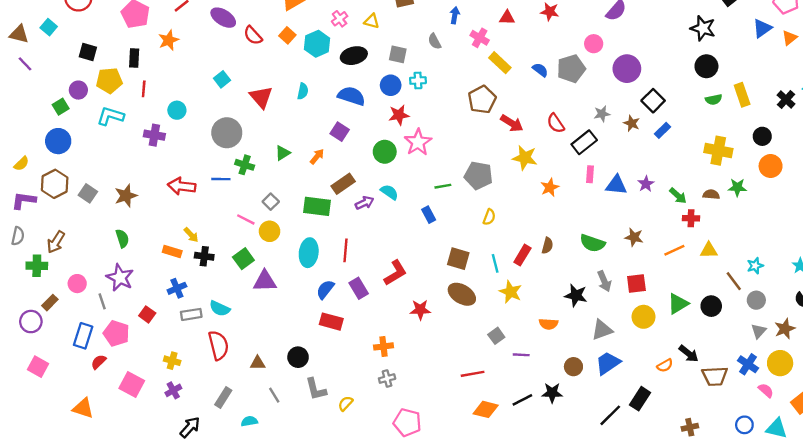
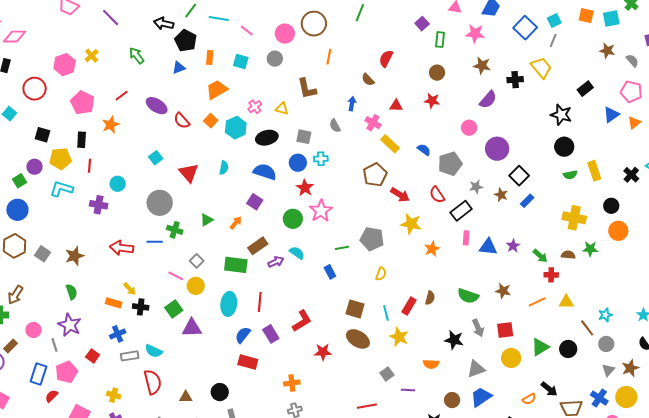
gray pentagon: (571, 69) -> (450, 164), moved
red star: (399, 115) -> (305, 188), turned -30
pink pentagon: (116, 333) -> (67, 372), turned 30

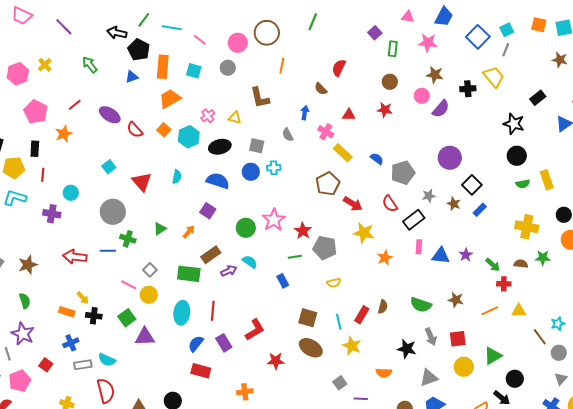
orange rectangle: (210, 58) -> (163, 67), size x1.6
pink circle: (469, 128) -> (422, 96), moved
red star: (305, 188) -> (303, 231), moved
yellow semicircle: (381, 274) -> (334, 283), turned 56
black circle: (568, 349) -> (515, 379), moved

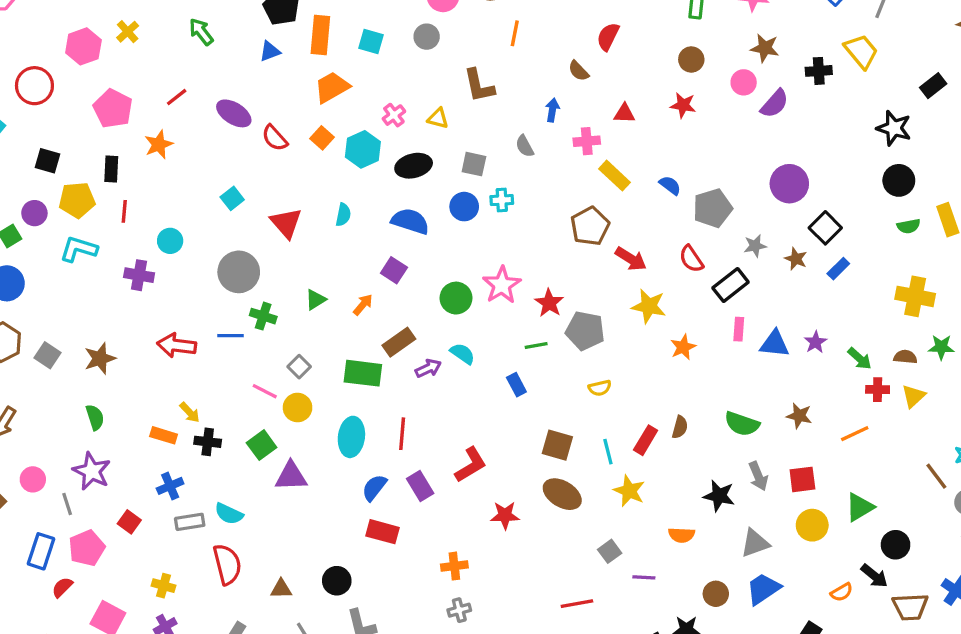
pink cross: (326, 132) -> (587, 141), turned -35
yellow triangle: (519, 311) -> (913, 396), moved, turned -42

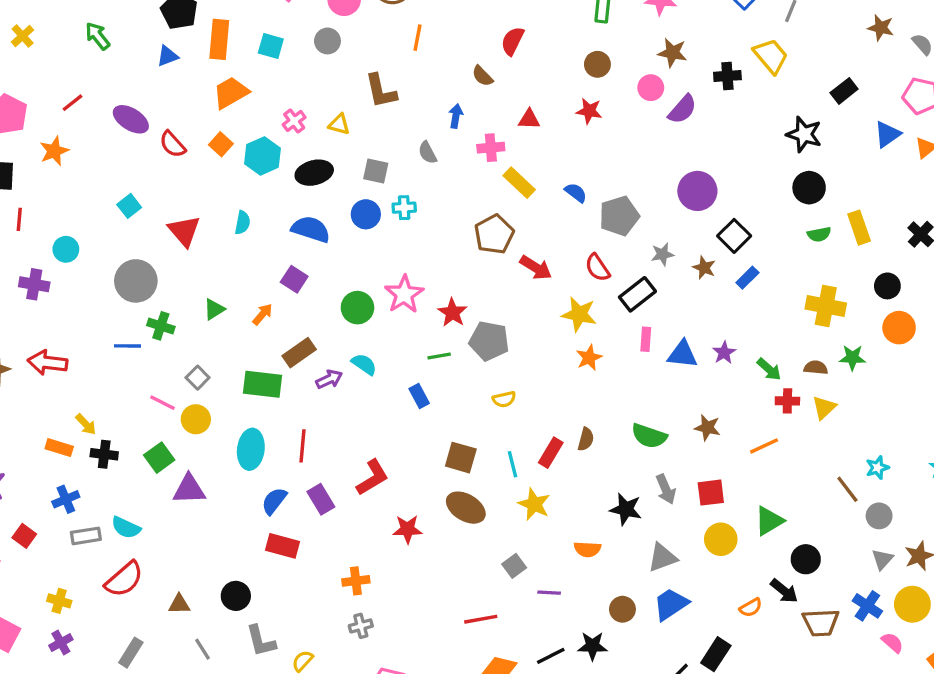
yellow star: (649, 306) -> (579, 314), moved
red arrow: (177, 345) -> (48, 363), moved
red semicircle: (227, 564) -> (124, 579), turned 63

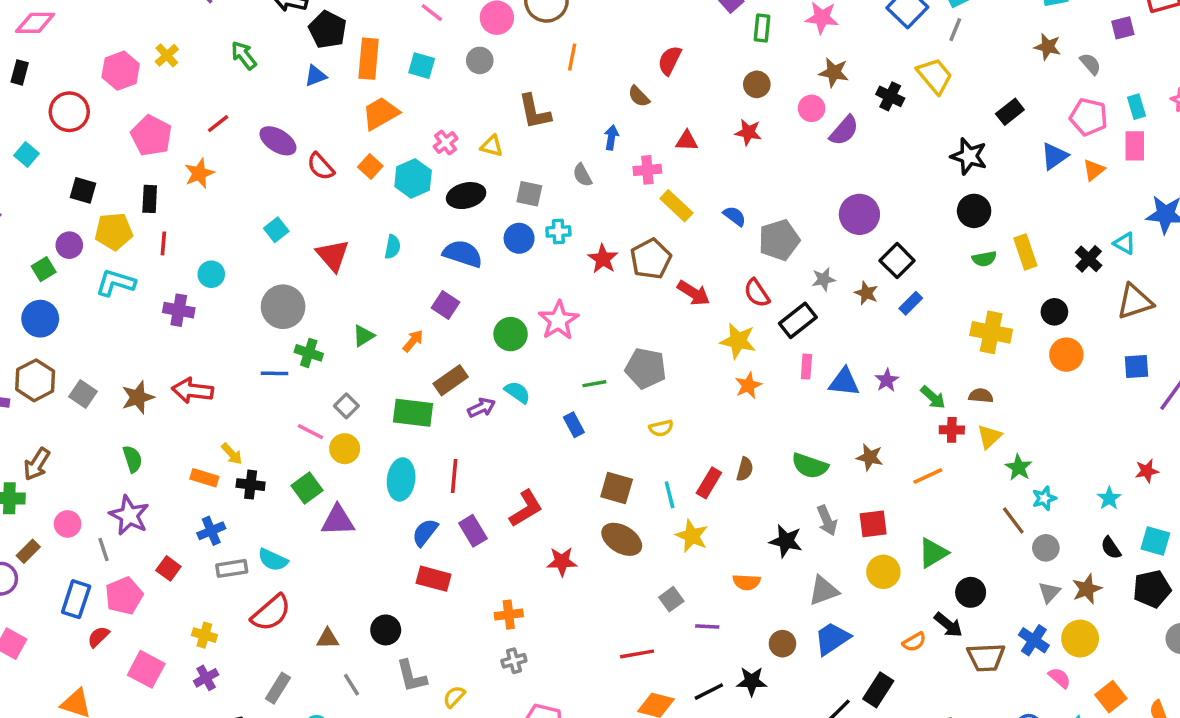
black cross: (727, 76) -> (890, 96), turned 30
red star: (452, 313) -> (603, 259), moved
green star: (852, 358) -> (1018, 467), moved, turned 30

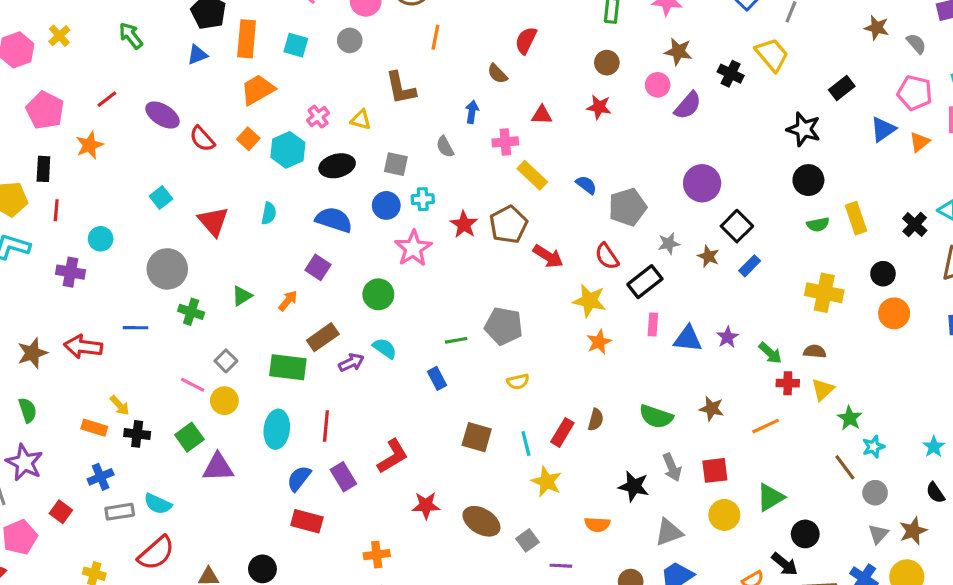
pink star: (558, 320) -> (413, 248), moved
blue line: (275, 373) -> (136, 328), moved
brown ellipse: (622, 539) -> (481, 521), moved

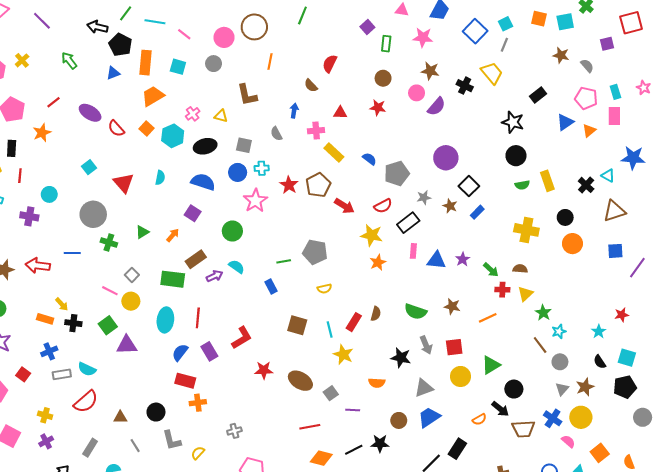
red semicircle: (607, 256) -> (383, 206), turned -84
orange cross: (377, 555) -> (198, 403), moved

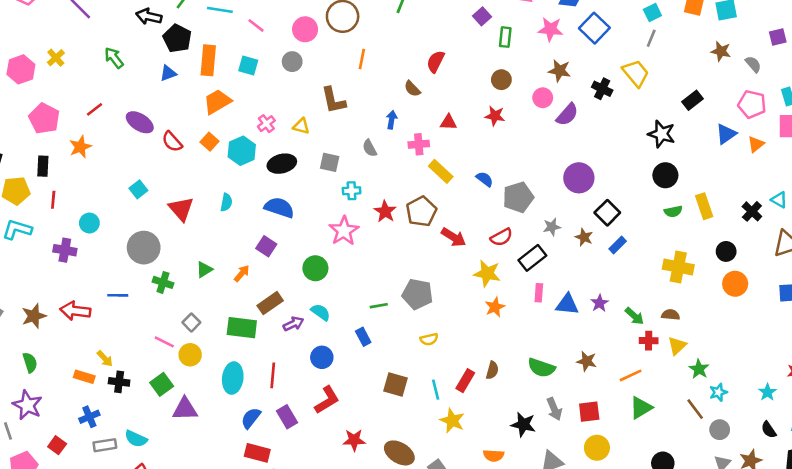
blue square: (475, 31) -> (594, 28), moved
blue circle: (238, 172) -> (322, 357), moved
green triangle: (491, 365) -> (641, 408), moved

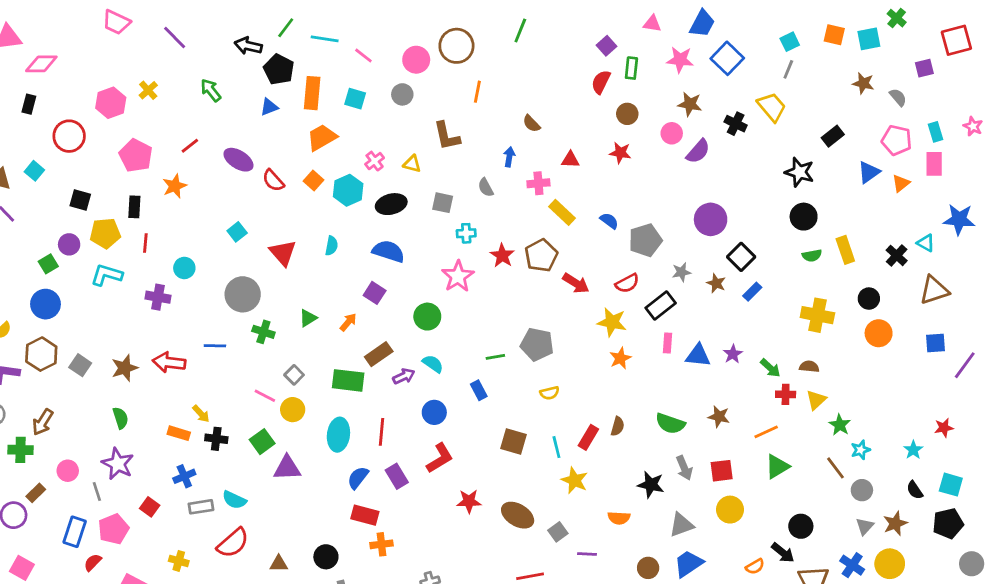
red semicircle: (436, 62) -> (601, 82), moved

